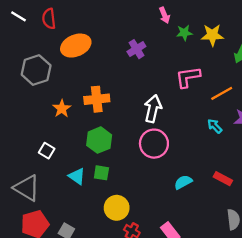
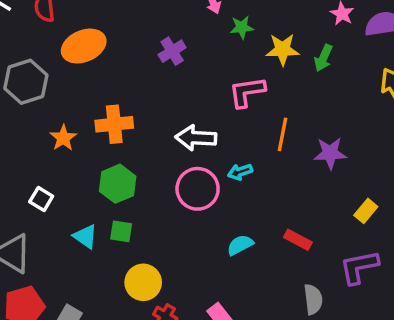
yellow star: (212, 35) -> (283, 49), moved
orange line: (222, 93) -> (283, 134), moved, turned -50
white arrow: (153, 109) -> (196, 138), turned -100
cyan arrow: (215, 126) -> (240, 172), moved, turned -63

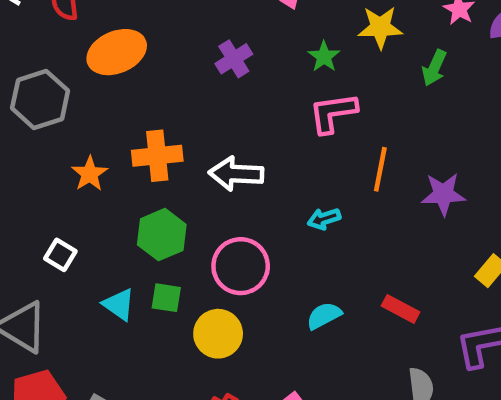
green star: (242, 27) -> (324, 57), moved, turned -30
yellow star: (283, 49) -> (380, 27), moved
white arrow: (196, 138) -> (236, 174), moved
pink circle: (198, 189) -> (241, 266), moved
yellow circle: (143, 282) -> (218, 334), moved

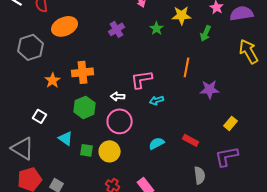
pink L-shape: (333, 113) -> (142, 79), moved
orange line: (380, 169) -> (187, 67), moved
white arrow: (236, 174) -> (118, 96), moved, size x0.6
green square: (166, 298) -> (87, 150), moved

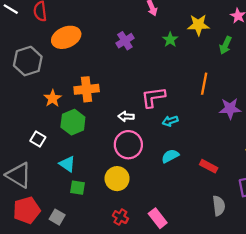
green hexagon: (85, 107) -> (73, 122), moved
cyan semicircle: (157, 143) -> (170, 156), moved
green square: (87, 150) -> (77, 188), moved

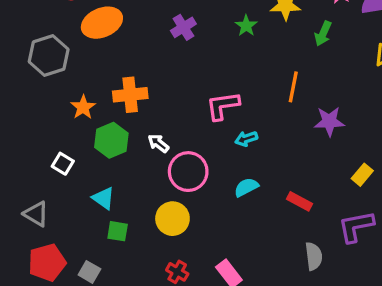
white arrow: (126, 116) -> (158, 143), moved, turned 35
gray triangle: (19, 175) -> (36, 214), size x0.7

